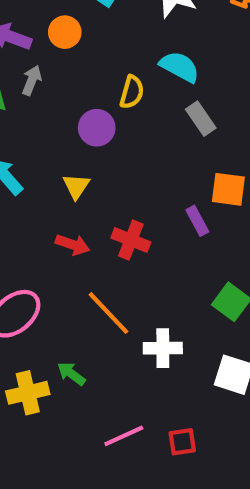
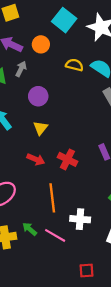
yellow semicircle: (132, 92) -> (74, 65), moved, turned -96
purple circle: (97, 128) -> (38, 96), moved
orange line: (108, 313) -> (52, 198), turned 32
pink line: (124, 436) -> (55, 235), moved, turned 50

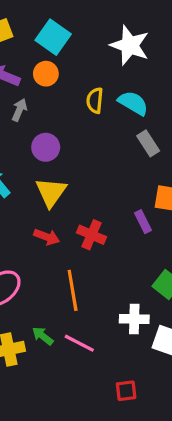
cyan square: (64, 20) -> (53, 37), moved
yellow semicircle: (74, 65) -> (95, 100), turned -96
yellow triangle: (40, 128) -> (51, 192), size x1.5
white cross: (80, 219) -> (134, 319), moved

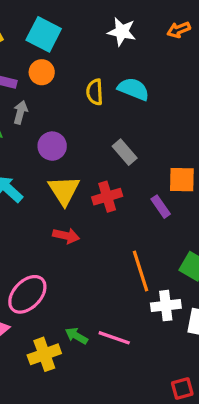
white star: (130, 45) -> (122, 32), size x0.7
gray rectangle: (148, 143) -> (125, 152), moved
red cross: (92, 235) -> (107, 197), moved, turned -32
orange line: (73, 290) -> (140, 271), moved
red square: (126, 391) -> (182, 388), moved

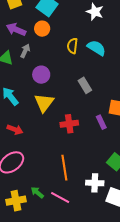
red cross: (107, 197) -> (69, 124), moved
red arrow: (66, 236) -> (15, 130), moved
orange line: (140, 271) -> (64, 168), moved

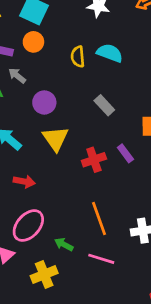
gray arrow: (25, 51) -> (17, 76), turned -64
purple rectangle: (101, 122) -> (125, 153), moved
green arrow: (37, 193) -> (64, 244), moved

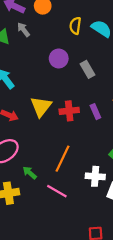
purple circle: (44, 102) -> (59, 58), moved
yellow triangle: (55, 139) -> (41, 107), moved
orange line: (99, 219) -> (62, 159), turned 32

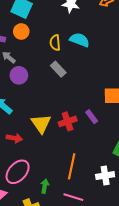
purple circle: (59, 58) -> (19, 75), moved
gray rectangle: (88, 69) -> (58, 69), moved
green arrow: (30, 173) -> (45, 186), turned 72

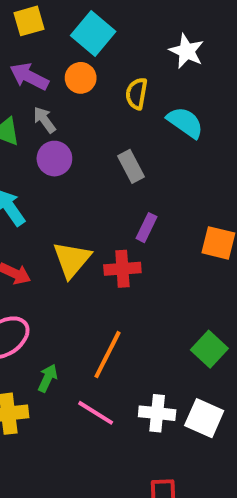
yellow semicircle: (55, 43) -> (137, 94), moved
purple rectangle: (92, 117) -> (147, 228), moved, turned 48
white cross: (105, 176) -> (157, 413), moved

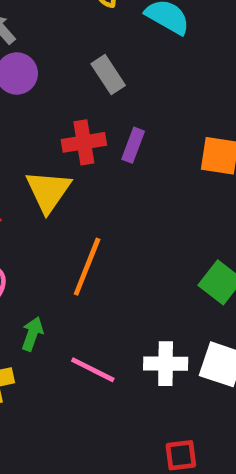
red cross: (122, 269) -> (84, 142), moved
orange line: (108, 355) -> (87, 267), moved

